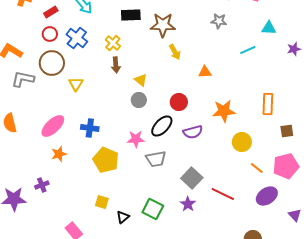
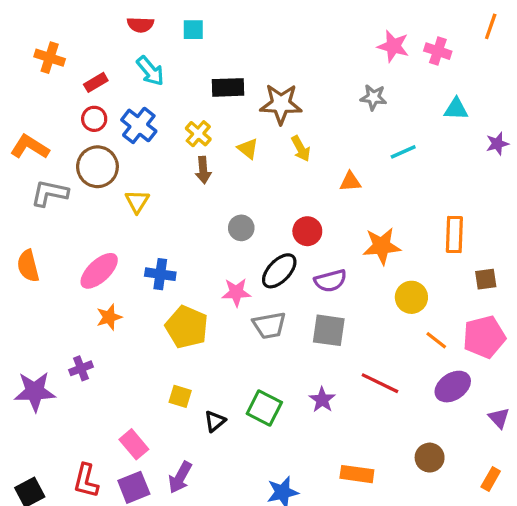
cyan line: (248, 50) -> (403, 152), moved
yellow triangle: (141, 80) -> (248, 149), moved
gray square: (192, 178) -> (329, 330), moved, turned -35

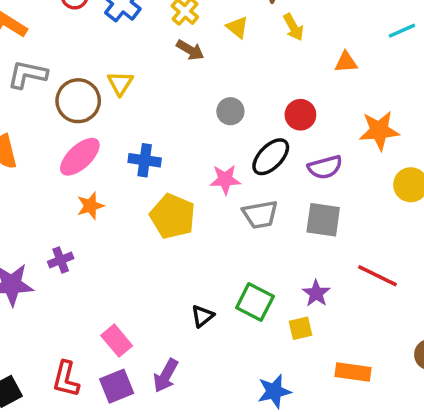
brown circle: (97, 167) -> (78, 101), moved
brown arrow: (203, 170) -> (190, 50), turned -55
yellow square: (180, 396) -> (300, 328), moved, turned -30

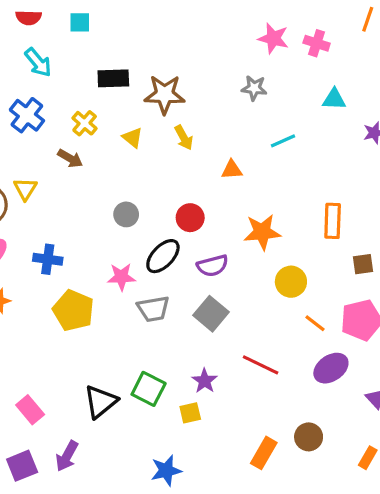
brown arrow: (190, 50) -> (70, 158), moved
gray square: (323, 220) -> (211, 314), turned 32
black triangle: (202, 316) -> (101, 402), size x1.6
pink rectangle: (117, 341) -> (30, 410), moved
orange rectangle: (353, 372) -> (264, 453), moved, turned -68

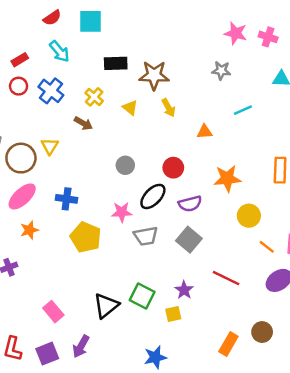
red semicircle: (29, 18) -> (52, 18), turned -36
cyan square: (80, 22) -> (91, 21), size x1.5

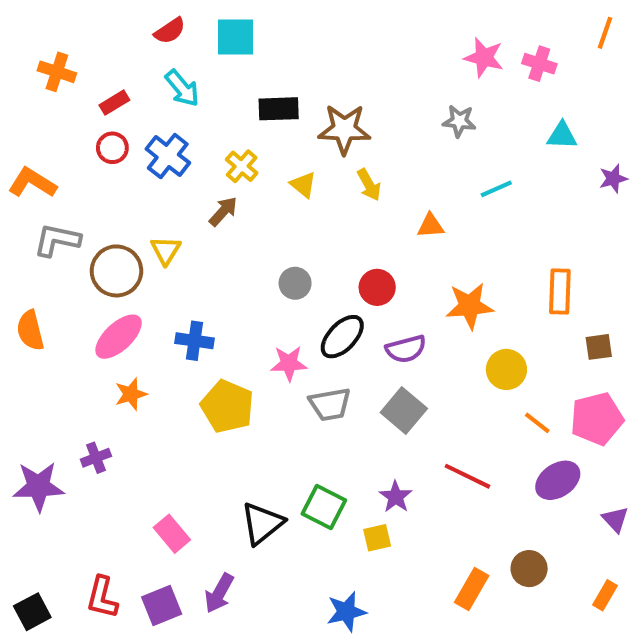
brown arrow: (83, 123) -> (223, 211), turned -78

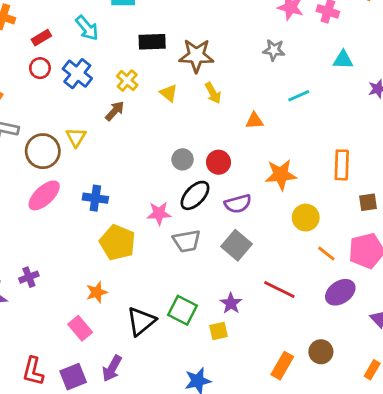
gray circle: (295, 283) -> (183, 159), moved
orange star: (131, 394) -> (97, 292), moved

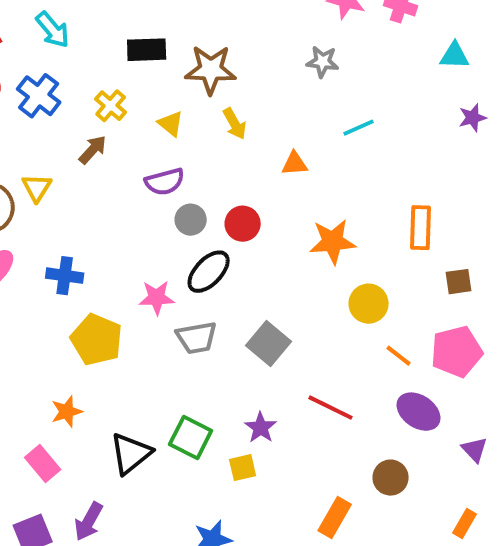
cyan triangle: (343, 60) -> (454, 56), moved
purple semicircle: (238, 204) -> (165, 182), moved
purple ellipse: (340, 292) -> (419, 412), turned 68
brown circle: (321, 352) -> (391, 478), moved

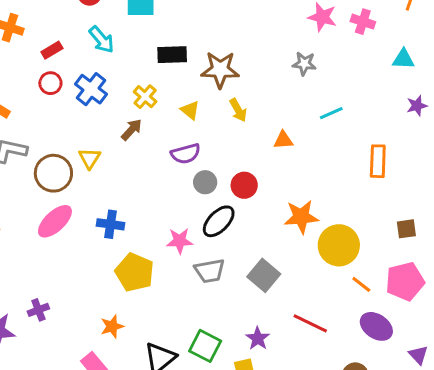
orange rectangle: (420, 228) -> (378, 161), moved
orange star: (333, 242) -> (301, 217), moved
yellow circle: (369, 304) -> (339, 245), size x1.4

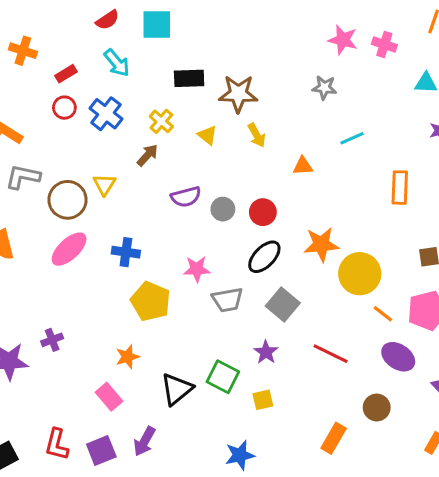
purple semicircle: (186, 154) -> (186, 197), moved
black ellipse: (219, 221) -> (264, 257), moved
purple star: (258, 338) -> (266, 352), moved

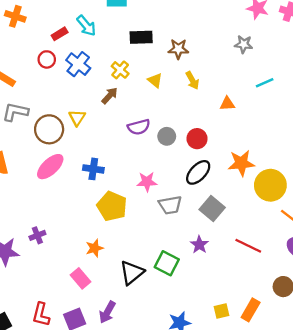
red rectangle: (66, 74) -> (60, 34), moved
brown star: (238, 94) -> (178, 49), size x0.7
yellow square: (263, 400) -> (221, 311), moved

